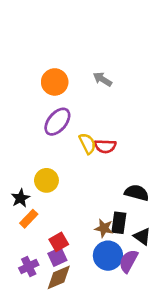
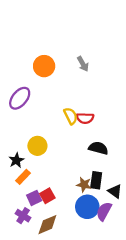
gray arrow: (103, 79) -> (83, 64), turned -152
purple ellipse: (57, 122) -> (20, 98), moved
black semicircle: (137, 193) -> (98, 148), moved
purple square: (57, 257) -> (34, 198), moved
purple cross: (29, 267) -> (23, 216), turned -32

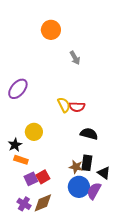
orange circle: (44, 66) -> (51, 30), moved
orange rectangle: (23, 177) -> (21, 160), turned 64
purple cross: (23, 216) -> (24, 204), moved

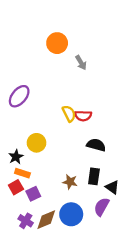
orange circle: (51, 30) -> (57, 43), moved
brown star: (76, 167) -> (70, 182), moved
red square: (43, 177) -> (16, 187), moved
blue circle: (79, 187) -> (71, 214), moved

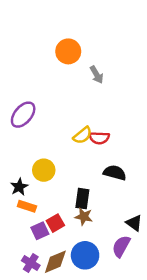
yellow semicircle: (69, 114) -> (82, 135), turned 77
black rectangle: (94, 176) -> (82, 199), moved
red square: (16, 187) -> (55, 223), moved

